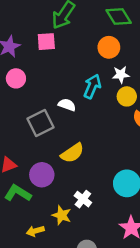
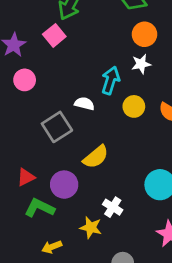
pink square: (46, 42) -> (54, 35), turned -30
orange circle: (109, 47) -> (145, 34), moved
yellow circle: (127, 96) -> (134, 106), moved
yellow arrow: (35, 231) -> (52, 247), moved

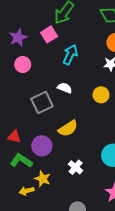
cyan arrow: (111, 80) -> (70, 55), moved
red triangle: (26, 177) -> (14, 137), turned 32
yellow star: (91, 227) -> (43, 179), moved

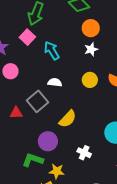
cyan arrow: (70, 55) -> (52, 51), turned -42
red triangle: (14, 137) -> (16, 113), moved

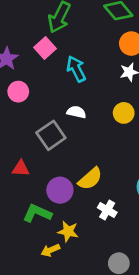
red triangle: (16, 113) -> (21, 168), moved
yellow semicircle: (68, 119) -> (90, 179), moved

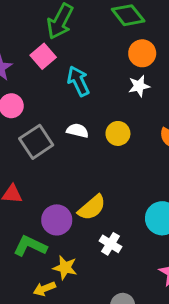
yellow circle: (124, 113) -> (118, 133), moved
gray square: (51, 135) -> (36, 142), moved

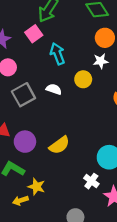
yellow circle: (118, 133) -> (83, 79), moved
purple circle: (57, 220) -> (25, 142), moved
white cross: (111, 244) -> (91, 181), moved

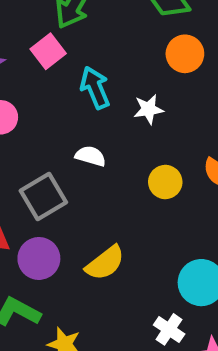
white star: (101, 61) -> (148, 109), moved
yellow circle: (83, 79) -> (165, 182), moved
gray square: (23, 95) -> (43, 197), moved

